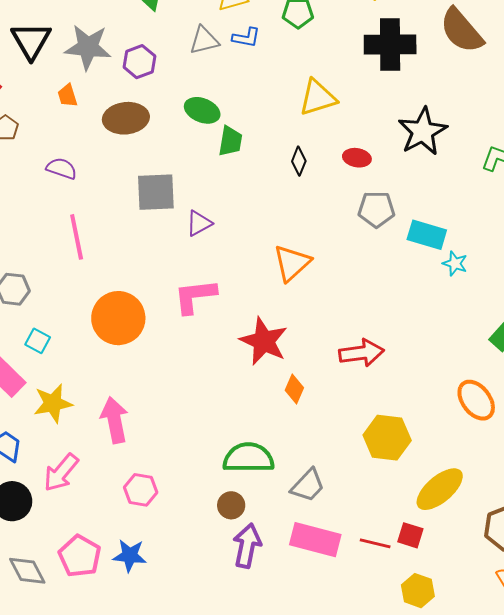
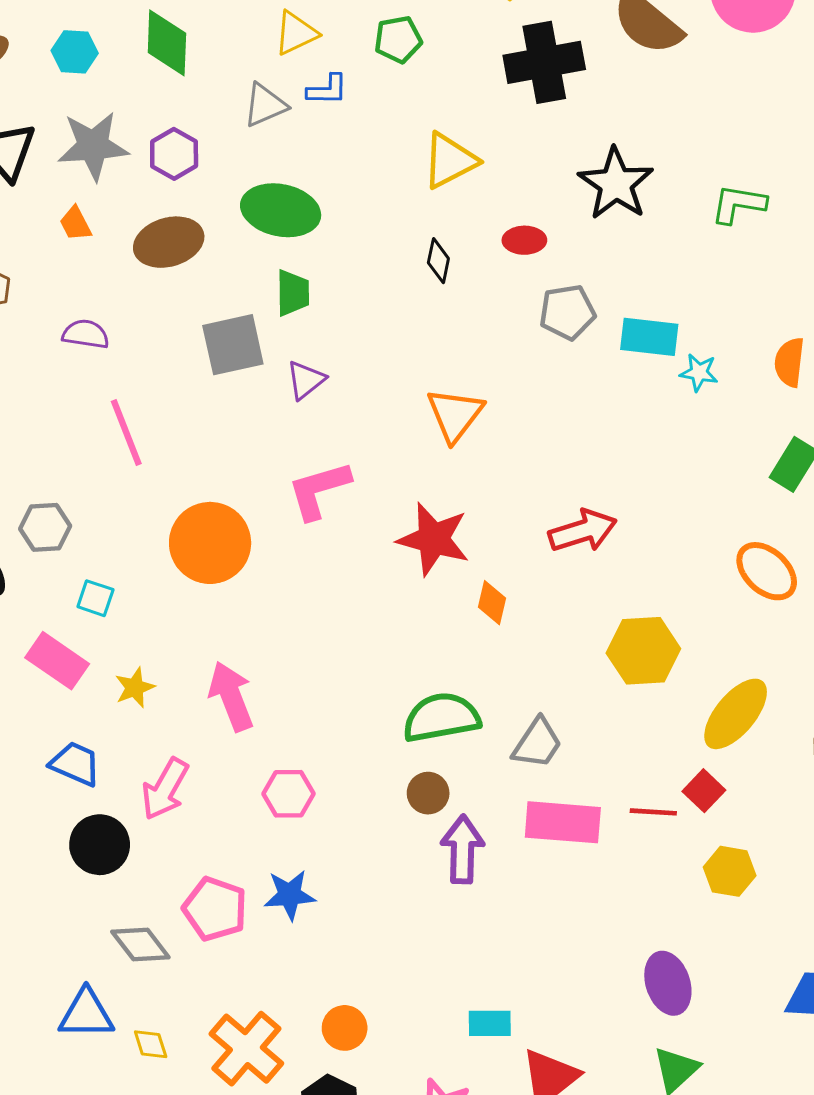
green ellipse: (202, 110) -> (281, 210), size x1.4
green trapezoid: (230, 141) -> (293, 293), moved
yellow star: (53, 403) -> (135, 688), size x0.7
red square: (410, 535) -> (704, 791), turned 36

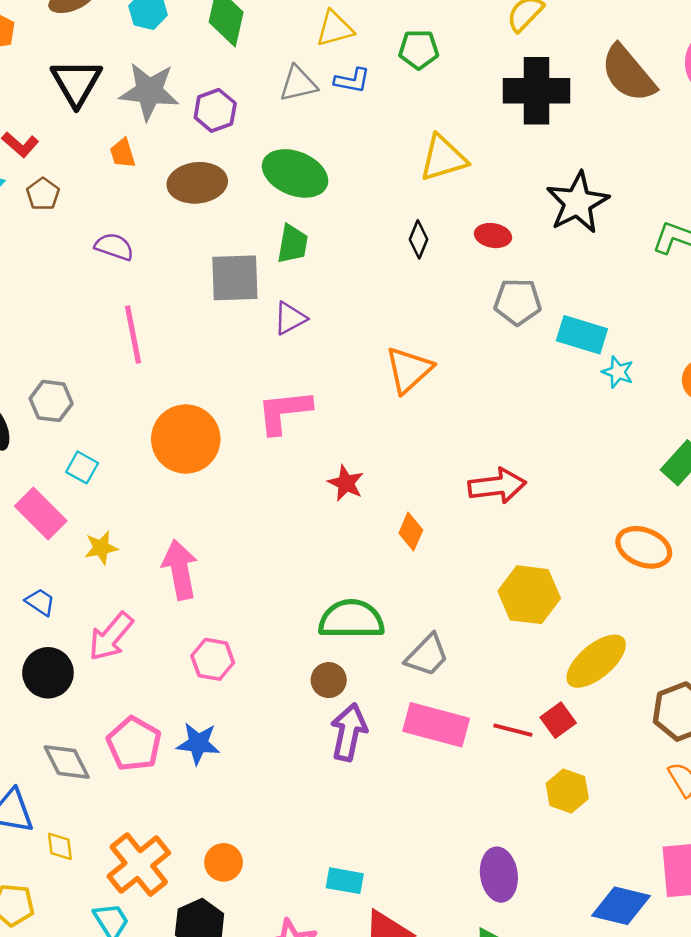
red star: (434, 539) -> (346, 483), moved, size x0.6
orange ellipse: (767, 571) -> (644, 547), turned -32
blue trapezoid: (75, 764) -> (40, 602), size x0.7

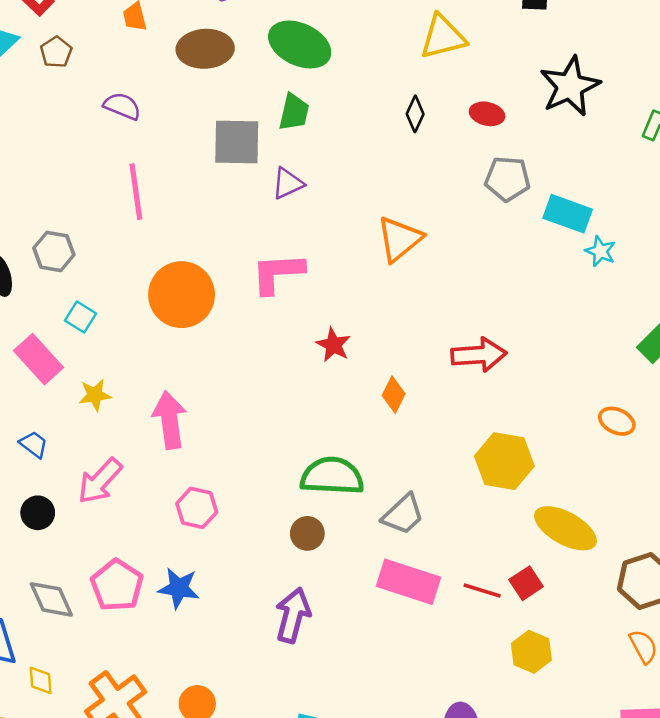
orange ellipse: (644, 547) -> (617, 421), size x0.7
yellow ellipse: (596, 661) -> (566, 528), turned 66
black circle: (48, 673) -> (38, 513), size x0.7
purple arrow: (349, 732) -> (293, 615), moved

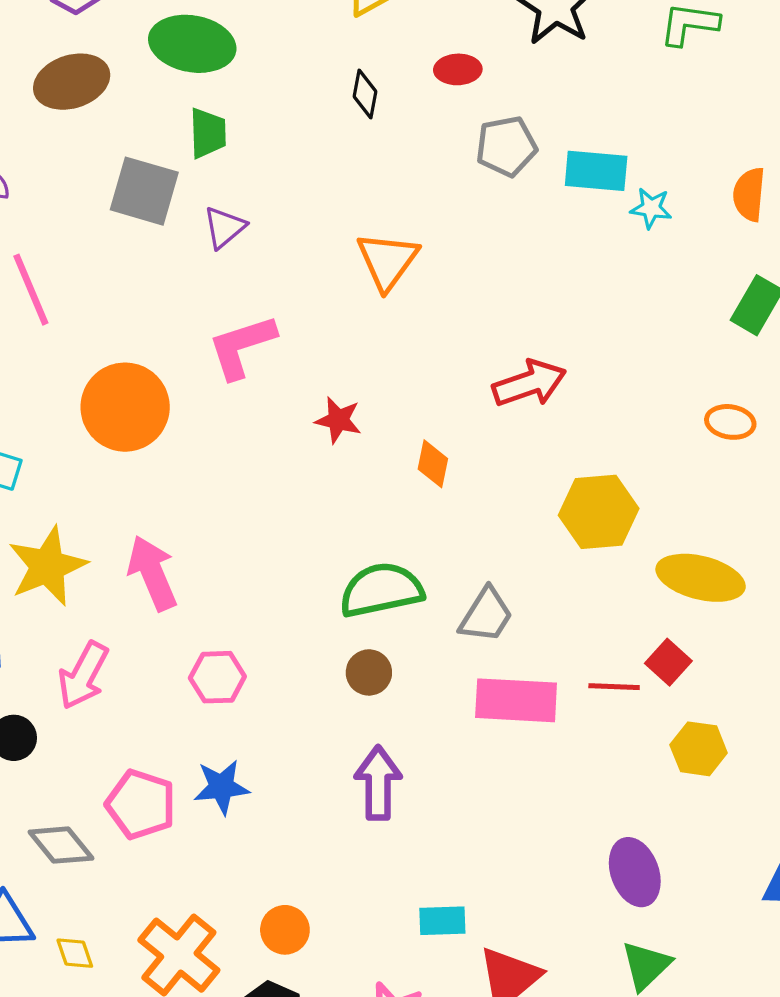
gray square: (237, 142) -> (144, 191), turned 30
yellow star: (95, 395) -> (47, 566), size x1.8

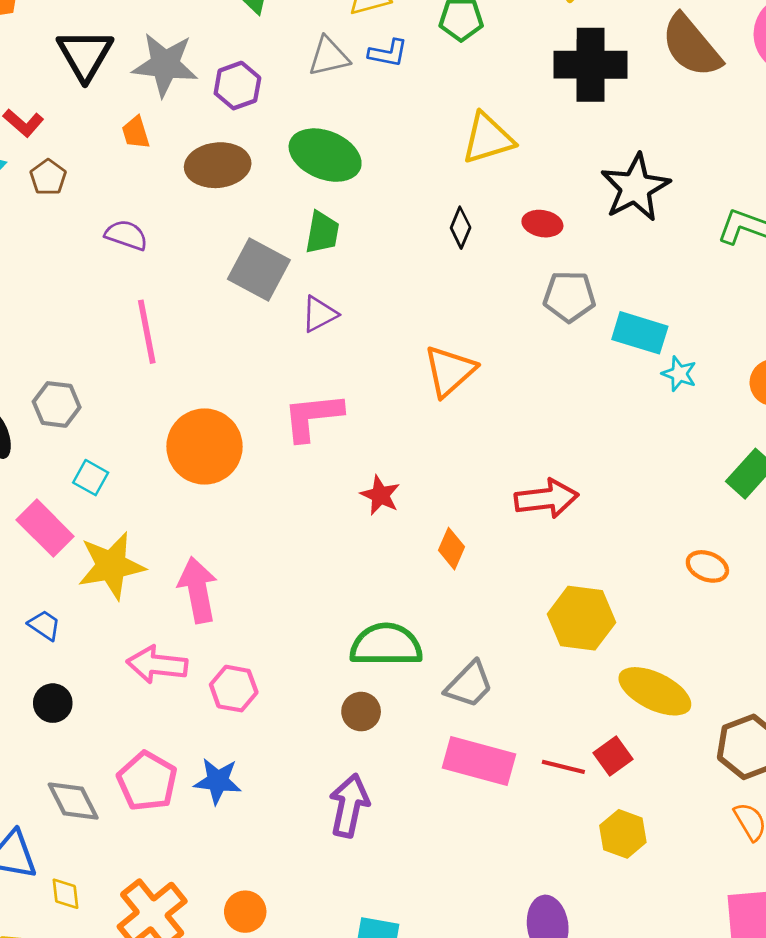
pink arrow: (83, 675) -> (157, 665), moved, turned 56

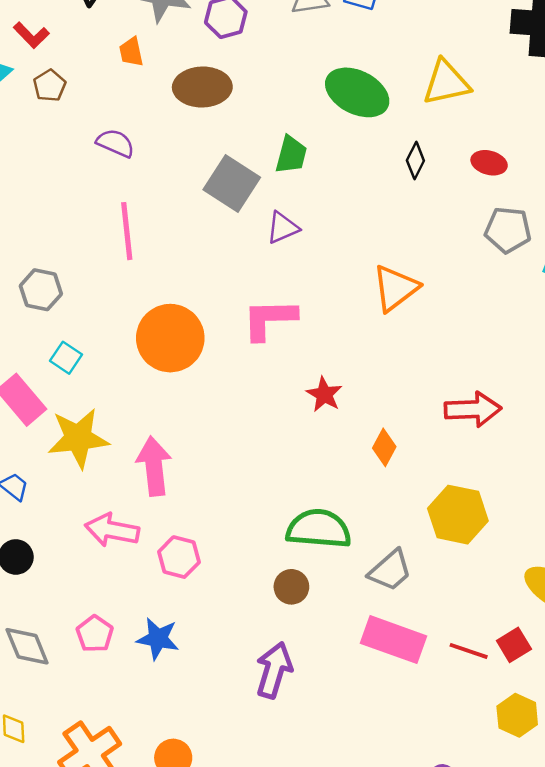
green ellipse: (325, 155) -> (357, 92), moved
yellow hexagon: (581, 618) -> (458, 515), moved
pink pentagon: (147, 781) -> (95, 634), size x0.7

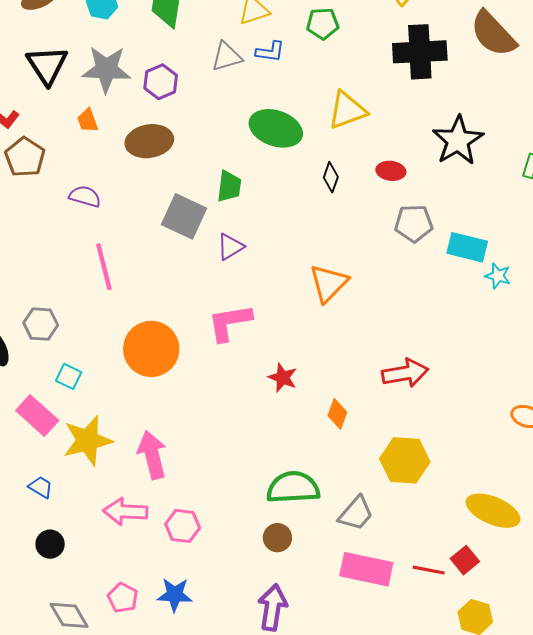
brown pentagon: (50, 86) -> (25, 157), size x1.5

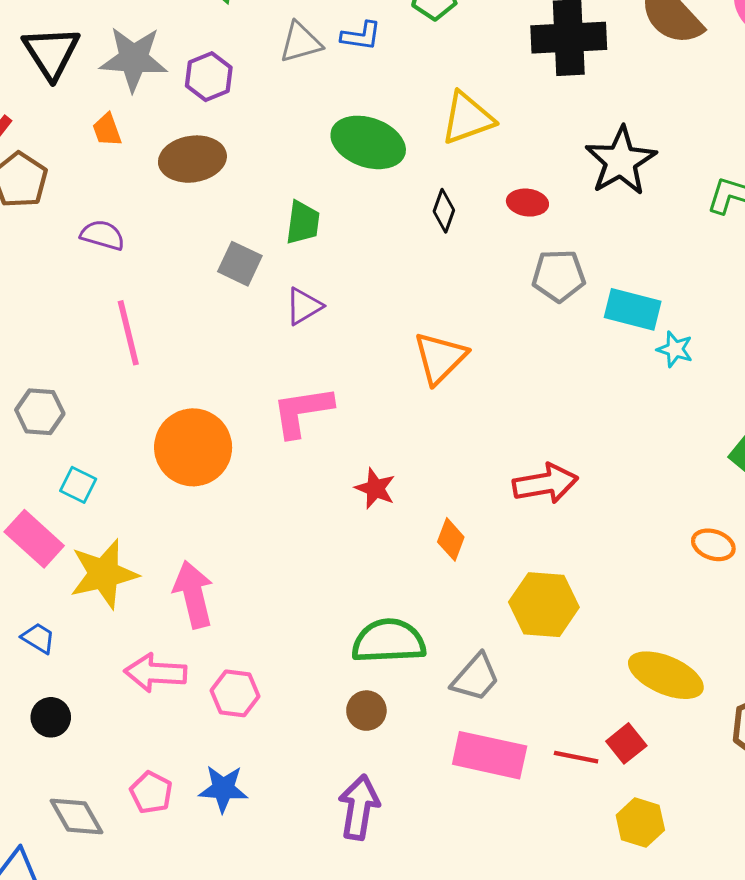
gray square: (184, 216) -> (240, 264), size x0.7

